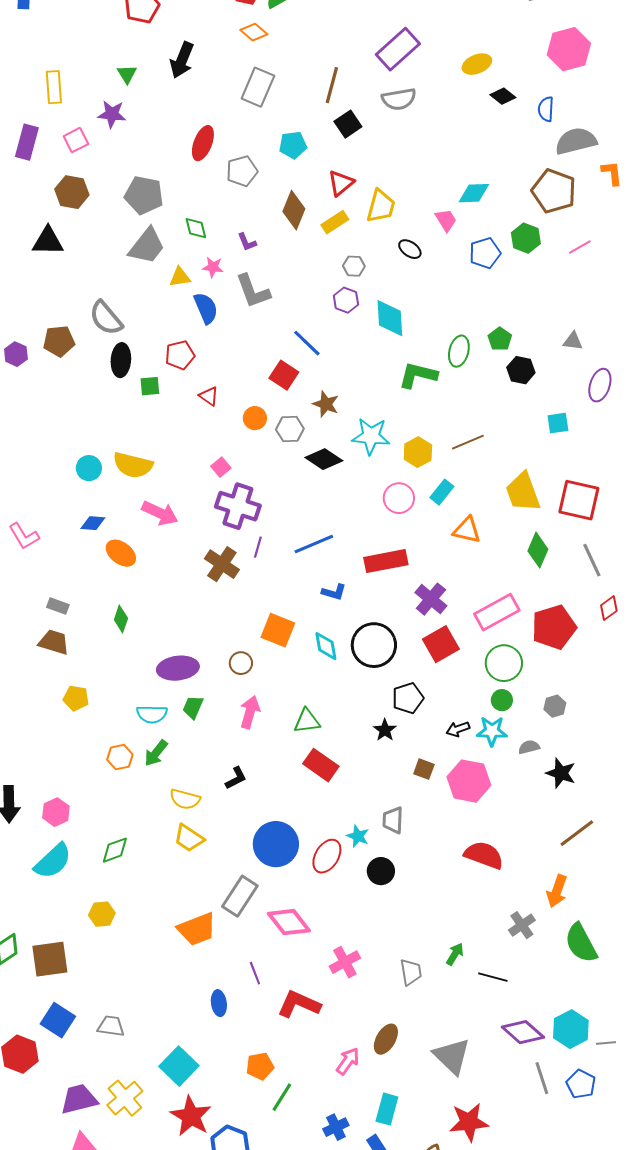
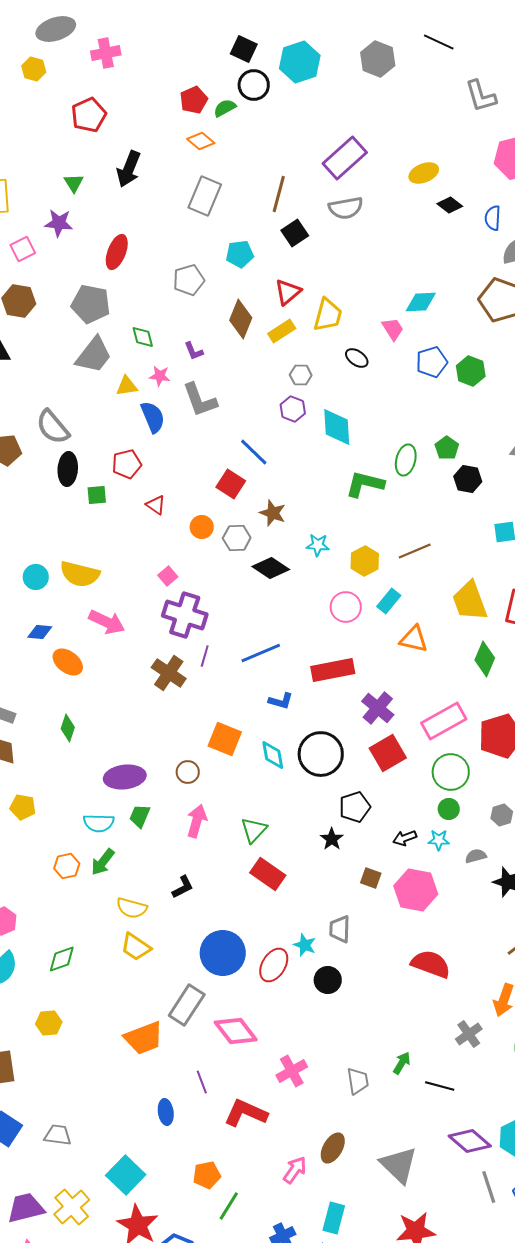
red ellipse: (203, 143) -> (117, 252), moved
green hexagon: (526, 238) -> (471, 371), moved
cyan star: (371, 436) -> (318, 545), size x0.6
green triangle: (307, 721) -> (254, 830), turned -40
cyan star: (492, 731) -> (439, 840), size x0.7

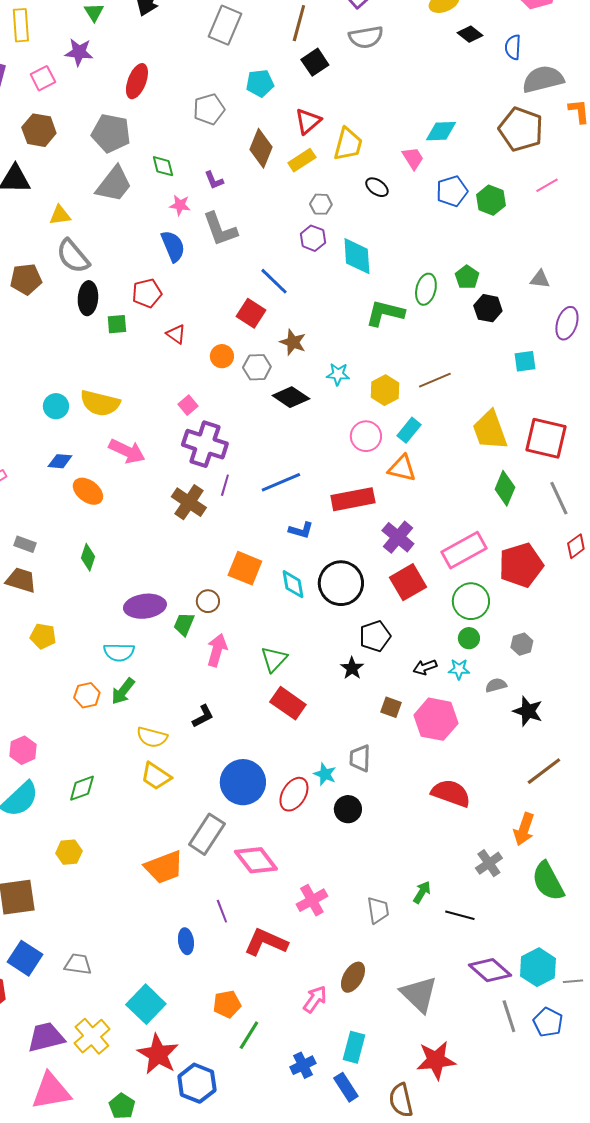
yellow triangle: (127, 386) -> (60, 215), moved
orange triangle: (414, 639) -> (402, 468), moved
green trapezoid: (140, 816) -> (184, 624), moved

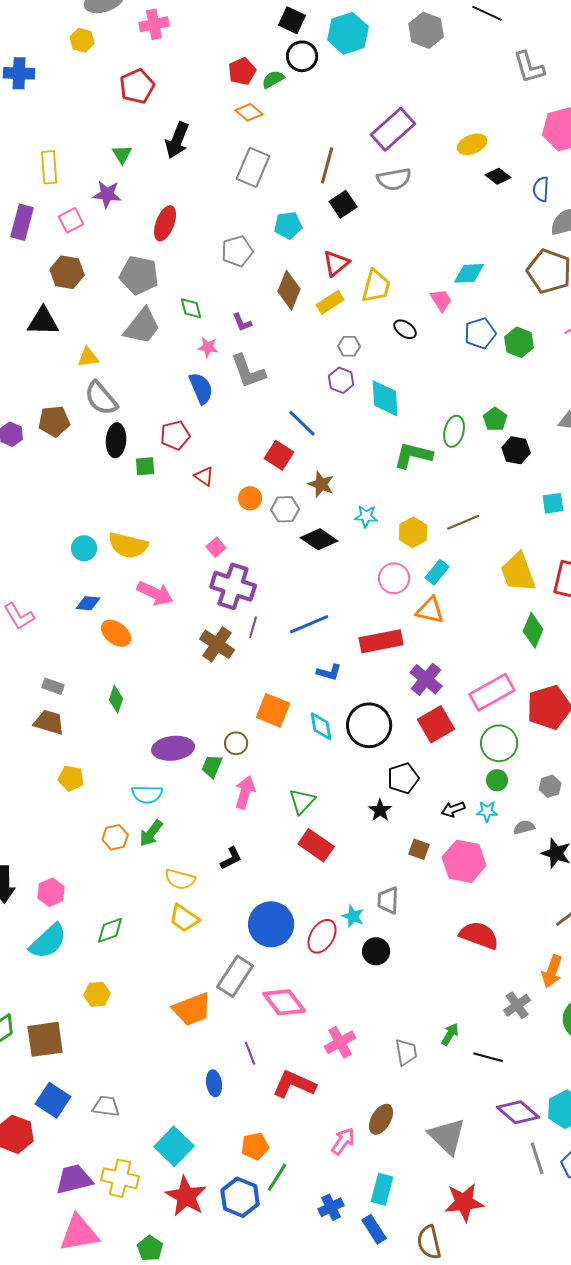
yellow cross: (92, 1036) -> (120, 1178), turned -36
blue hexagon: (197, 1083) -> (240, 1197), moved

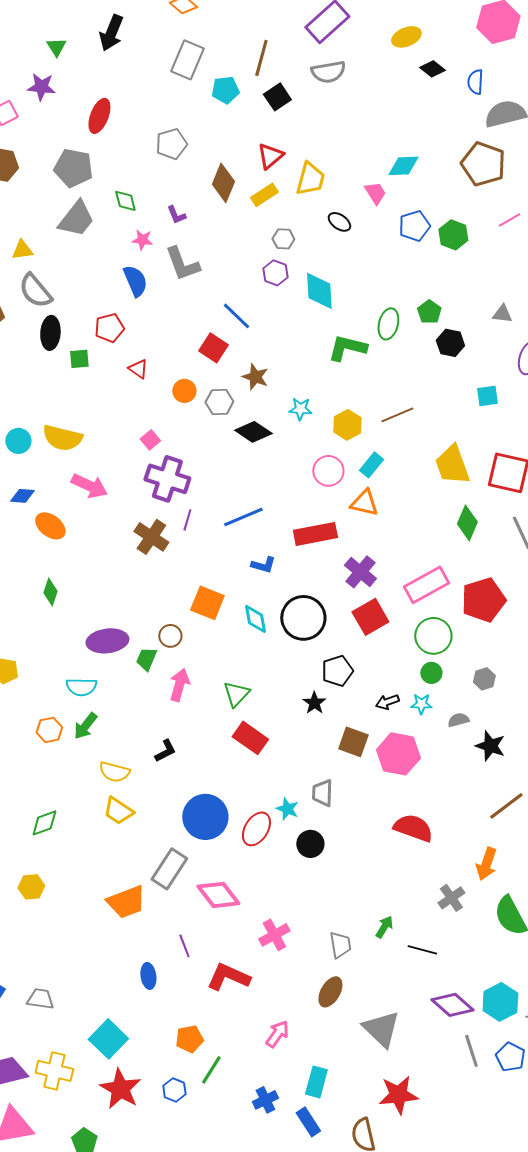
cyan pentagon: (288, 225) -> (225, 90), moved
brown square: (419, 849) -> (353, 742), size x1.4
brown ellipse: (381, 1119) -> (330, 992), moved
blue hexagon: (240, 1197) -> (174, 1090), size x0.6

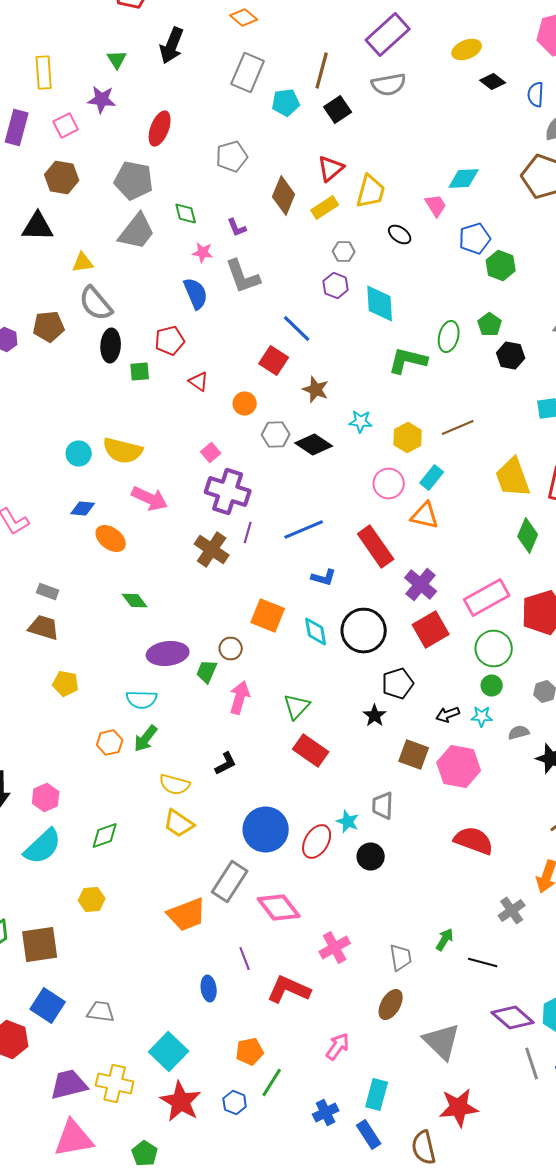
green hexagon: (453, 235) -> (501, 266), moved
gray hexagon: (219, 402) -> (276, 434), moved
red rectangle: (315, 534) -> (376, 546), turned 66
green diamond: (50, 592) -> (135, 600), moved, turned -56

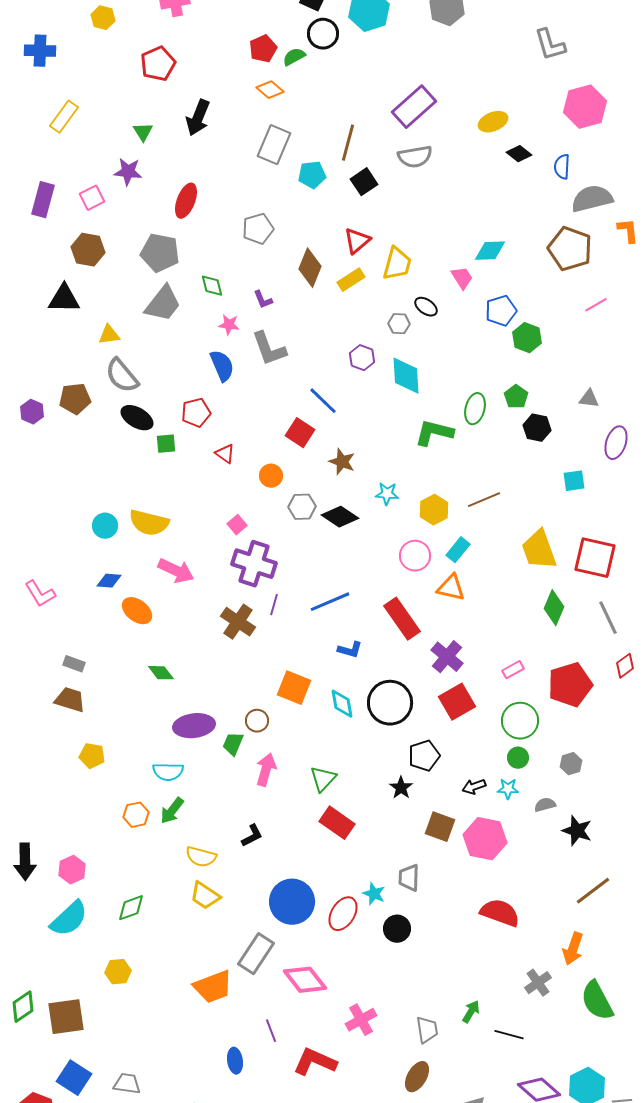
yellow rectangle: (44, 72) -> (64, 117), moved, turned 40
gray hexagon: (344, 252) -> (399, 324), moved
black ellipse: (111, 346) -> (137, 418), turned -64
pink rectangle: (487, 598) -> (513, 670), size x0.5

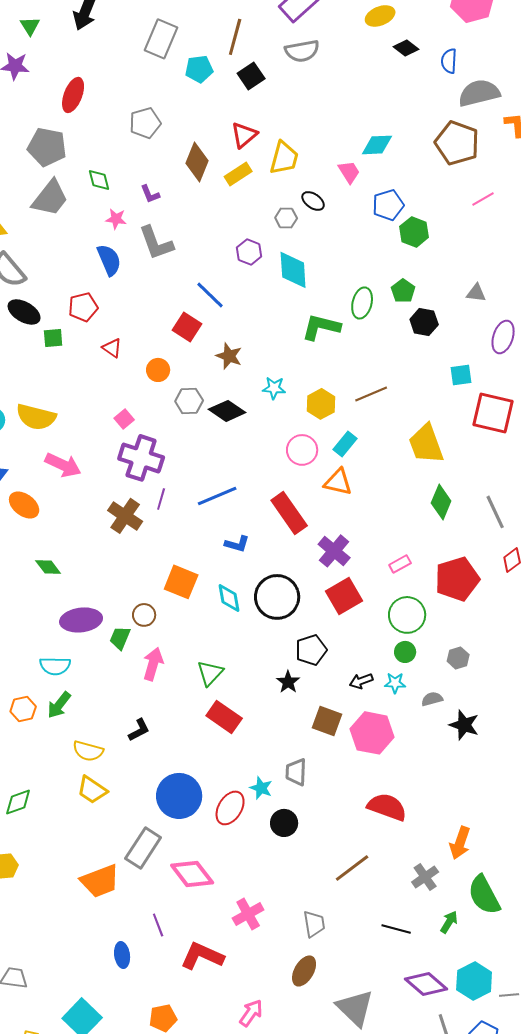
red square: (595, 558) -> (493, 413), moved
brown line: (593, 891) -> (352, 868), moved
green arrow: (471, 1012) -> (449, 922), moved

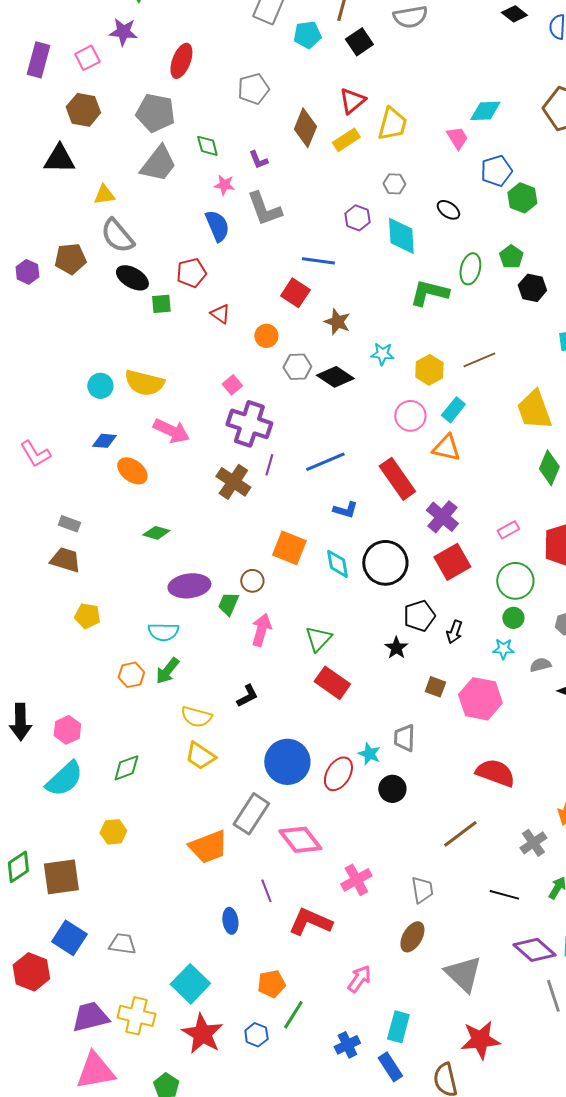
black ellipse: (313, 201) -> (448, 210), moved
blue line: (210, 295) -> (318, 261), turned -36
green diamond: (48, 567) -> (156, 533), turned -36
black arrow: (361, 681) -> (454, 632), moved, turned -50
brown square: (327, 721) -> (435, 687), size x0.7

